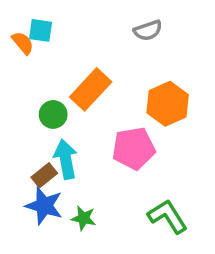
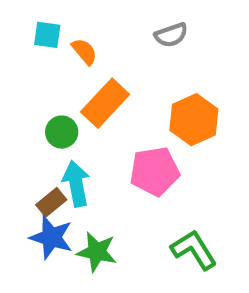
orange semicircle: (23, 43) -> (84, 51), moved
green star: (84, 218) -> (97, 252), size x1.4

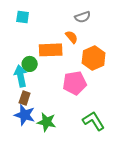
orange semicircle: (84, 51) -> (72, 37), moved
orange rectangle: (105, 103) -> (51, 50), turned 45
cyan arrow: (76, 184) -> (21, 76), moved
brown rectangle: (51, 202) -> (25, 98), turned -32

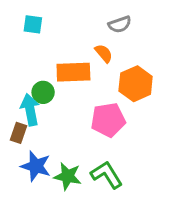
brown rectangle: (25, 98) -> (18, 133), moved
green L-shape: (94, 121) -> (107, 175), moved

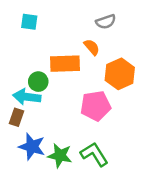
cyan arrow: (30, 110) -> (27, 97), turned -72

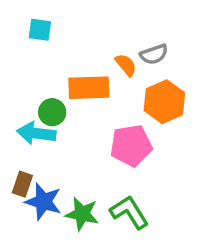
gray semicircle: (106, 22) -> (154, 54), moved
brown rectangle: (17, 117) -> (22, 184), moved

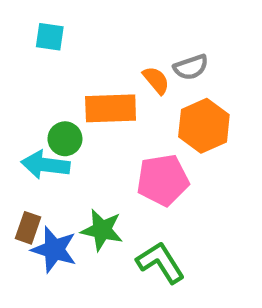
green star: (82, 214) -> (102, 230), moved

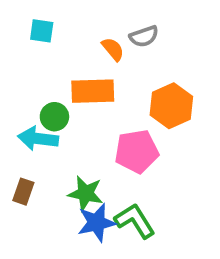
gray semicircle: (191, 67) -> (144, 36), moved
orange semicircle: (156, 80) -> (113, 49), moved
blue star: (54, 250) -> (96, 223), moved, turned -30

